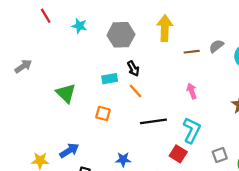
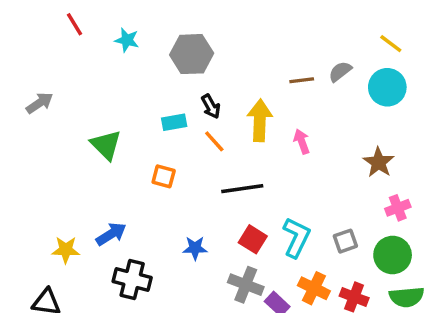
yellow arrow: (165, 28) -> (260, 120), moved
cyan L-shape: (192, 130) -> (296, 238), moved
red square: (178, 154) -> (253, 239), moved

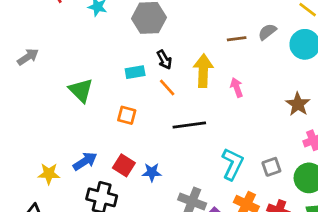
red square: (253, 239) -> (124, 165), moved

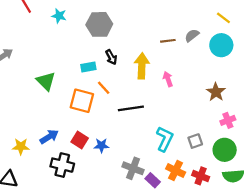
orange line: (167, 87) -> (104, 88), moved
orange square: (127, 115) -> (82, 101), size x1.6

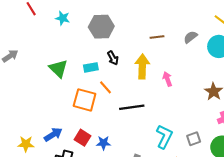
brown line: (168, 41) -> (157, 37), moved
green triangle: (46, 81) -> (58, 68), moved

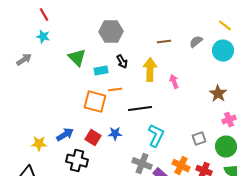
cyan star: (63, 18) -> (43, 37), moved
green triangle: (58, 68) -> (77, 58), moved
orange line: (106, 87) -> (115, 90), turned -56
cyan L-shape: (164, 137) -> (156, 136), moved
blue star: (103, 143) -> (115, 134), moved

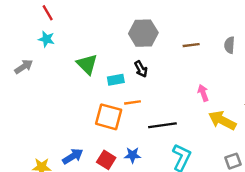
gray hexagon: (111, 32) -> (143, 33), moved
gray semicircle: (196, 42) -> (229, 45), turned -48
yellow arrow: (150, 70) -> (222, 120), moved, turned -65

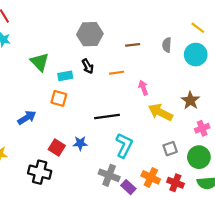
orange line: (133, 102) -> (117, 73), moved
orange square: (109, 117) -> (59, 98), moved, size x0.7
blue arrow: (73, 156) -> (27, 118), moved

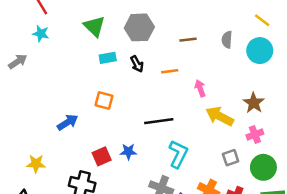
green triangle: (40, 62) -> (94, 26), moved
cyan rectangle: (65, 76) -> (108, 58), moved
pink cross: (202, 128) -> (255, 135), moved
red square: (57, 148) -> (102, 156), turned 35

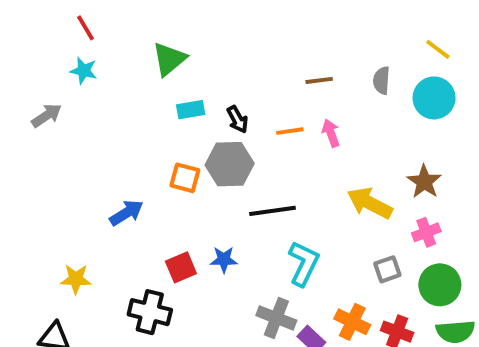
green triangle: (94, 26) -> (169, 59), turned 35
gray hexagon: (139, 27) -> (230, 164), moved
pink arrow: (200, 88) -> (331, 133), moved

